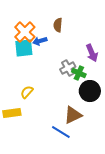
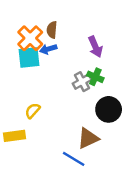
brown semicircle: (58, 25) -> (52, 30), moved
purple arrow: (92, 53) -> (95, 47), moved
green cross: (79, 73) -> (95, 77), moved

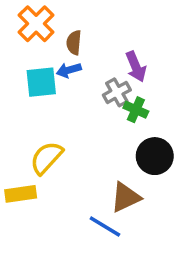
orange cross: (30, 38) -> (36, 24), moved
gray cross: (82, 82) -> (117, 92), moved
yellow semicircle: (33, 111) -> (46, 158), size x1.5

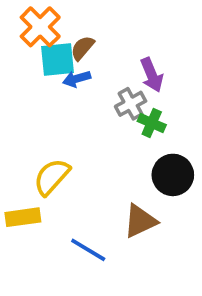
brown semicircle: (74, 43) -> (82, 48), turned 35
cyan square: (41, 82) -> (57, 60), moved
blue line: (105, 227) -> (88, 250), moved

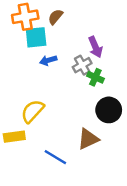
orange cross: (40, 27) -> (25, 17), turned 35
brown semicircle: (82, 48) -> (55, 17), moved
blue arrow: (77, 79) -> (48, 60), moved

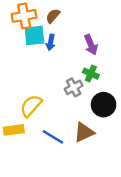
blue arrow: (48, 60) -> (51, 42), moved, turned -63
gray cross: (82, 65) -> (74, 87), moved
blue line: (55, 157) -> (53, 137), moved

